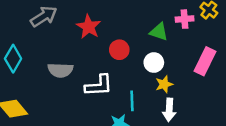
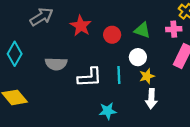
pink cross: (185, 19) -> (174, 29), moved
red circle: (119, 50) -> (112, 35), moved
cyan line: (132, 101) -> (119, 75), moved

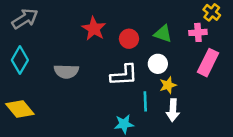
gray arrow: (42, 17) -> (25, 19), moved
cyan line: (119, 75) -> (145, 101), moved
white L-shape: (90, 77) -> (124, 75), moved

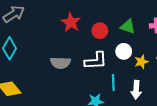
gray semicircle: (66, 71) -> (60, 63), moved
yellow star: (168, 85) -> (141, 62), moved

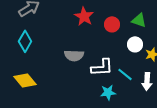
white L-shape: (96, 61) -> (102, 67), moved
cyan line: (113, 82) -> (125, 74), turned -49

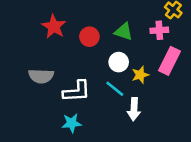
cyan line: (125, 74) -> (115, 89), moved
cyan star: (108, 92) -> (72, 123), moved

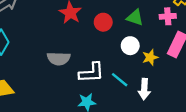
cyan line: (115, 89) -> (120, 80), moved

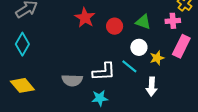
gray semicircle: (59, 59) -> (72, 80), moved
cyan line: (120, 80) -> (129, 66), moved

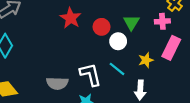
green triangle: (143, 22) -> (131, 22), turned 42
white circle: (139, 47) -> (118, 41), moved
white L-shape: (104, 72) -> (90, 74), turned -100

